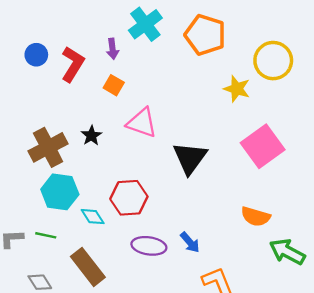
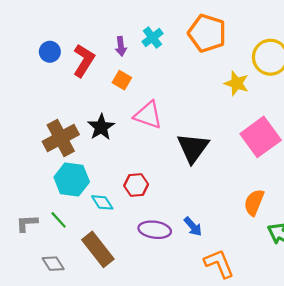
cyan cross: (145, 24) -> (152, 38), moved, size x0.7
black star: (91, 136) -> (101, 127), size x1.4
red hexagon: (129, 198) -> (136, 185), size x0.7
orange semicircle: (256, 217) -> (254, 202), turned 96
green line: (46, 235) -> (59, 220), turned 36

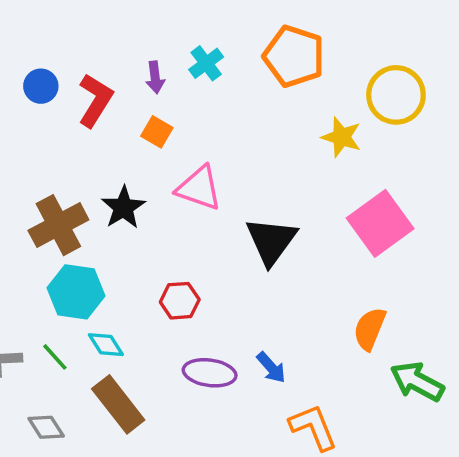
cyan diamond: (102, 202) -> (106, 345), moved

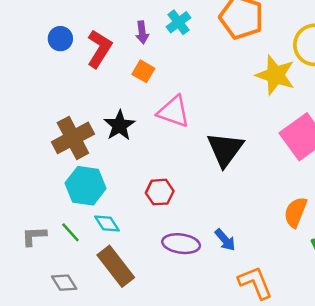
yellow star: (341, 137) -> (275, 75), size x1.4

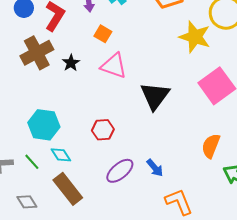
orange square: (143, 71) -> (103, 34), moved
black star: (119, 125) -> (71, 63), moved, size x0.7
brown cross: (73, 138) -> (37, 53), moved
purple ellipse: (181, 244) -> (120, 171), turned -48

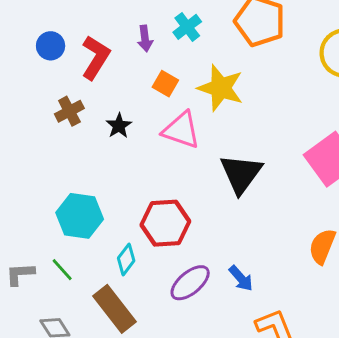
yellow star: (195, 37) -> (221, 88), moved
brown cross: (37, 53) -> (69, 111), size x0.6
red hexagon: (103, 130) -> (165, 223), size x1.5
cyan diamond: (61, 155) -> (126, 259), moved, turned 70

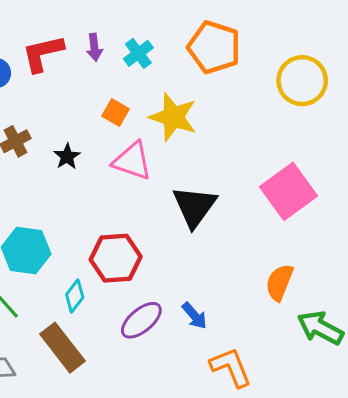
purple arrow: (145, 39) -> (94, 47), moved
red L-shape: (96, 57) -> (43, 53), moved, turned -135

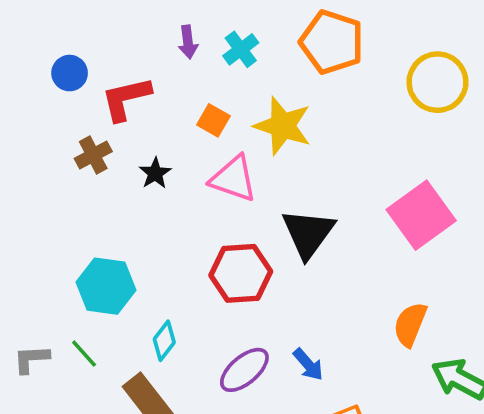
red L-shape: (43, 53) -> (126, 99), moved
red hexagon: (116, 258) -> (241, 273), moved

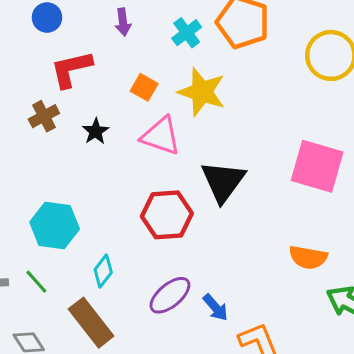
cyan cross: (241, 49) -> (187, 33), moved
blue circle: (70, 73) -> (47, 18), moved
pink square: (421, 215) -> (317, 166), turned -38
orange semicircle: (410, 324) -> (308, 257), turned -102
blue arrow: (308, 364) -> (215, 307), moved

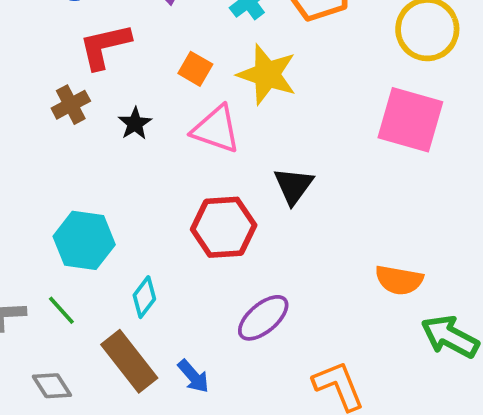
pink square: (317, 166) -> (410, 120), moved
black triangle: (223, 181) -> (293, 186), size x0.7
purple ellipse: (170, 295) -> (263, 318), moved
blue arrow: (215, 307) -> (193, 376), moved

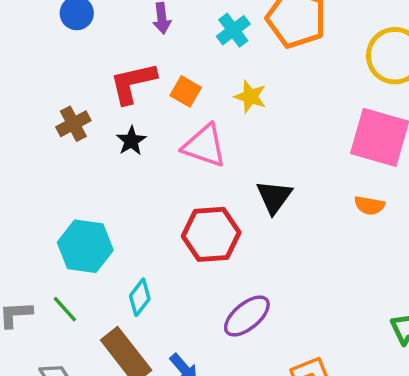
red L-shape: (105, 46) -> (133, 83), moved
yellow star: (267, 74) -> (250, 97), size x0.6
orange semicircle: (399, 280) -> (369, 205), moved, size x0.7

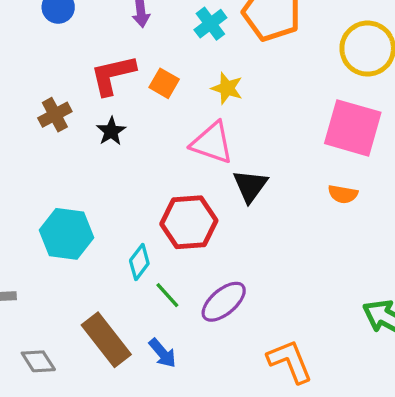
pink triangle: (204, 146) -> (212, 143), moved
cyan diamond: (140, 297) -> (139, 262), moved
green line: (65, 309) -> (167, 295), moved

